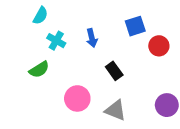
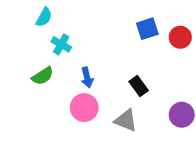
blue arrow: (92, 38) -> (87, 77), moved
red circle: (159, 46) -> (180, 37), moved
black rectangle: (114, 71) -> (139, 86), moved

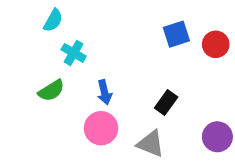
black rectangle: (139, 86) -> (166, 103), turned 72

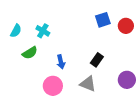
cyan semicircle: (53, 20) -> (16, 31), moved
blue arrow: (104, 92) -> (61, 62), moved
pink circle: (101, 128) -> (53, 86), moved

